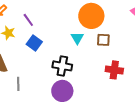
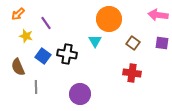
brown square: (103, 40) -> (133, 43), moved, turned 32
blue square: (34, 43) -> (43, 56), moved
black cross: (62, 66) -> (67, 54), moved

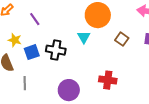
yellow star: (26, 36) -> (15, 40), moved
blue square: (43, 56) -> (32, 52), turned 35
red cross: (132, 73) -> (108, 80), moved

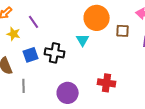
brown square: (122, 39) -> (123, 31), moved, turned -32
yellow star: (15, 40) -> (14, 34), moved

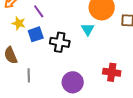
blue square: (31, 55) -> (36, 34), moved

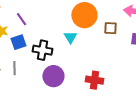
gray line: (29, 75) -> (14, 68), moved
purple circle: (73, 82) -> (53, 76), moved

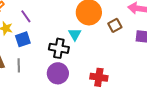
brown square: (110, 28) -> (115, 25), turned -32
black cross: (42, 50) -> (59, 48), moved

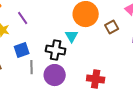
blue square: (23, 39) -> (22, 50), moved
gray line: (19, 65) -> (32, 67), moved

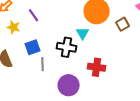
purple circle: (55, 75) -> (69, 85), moved
red cross: (96, 79) -> (97, 67), moved

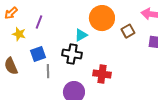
purple line: (34, 15) -> (39, 22), turned 56
cyan triangle: (83, 33) -> (81, 35), moved, turned 32

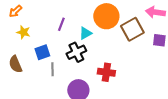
purple line: (39, 22) -> (61, 24), moved
brown square: (128, 31) -> (132, 29), size x1.6
black cross: (72, 54) -> (76, 52), turned -36

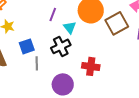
purple line: (61, 24) -> (53, 14), moved
cyan triangle: (85, 33) -> (70, 27), turned -40

